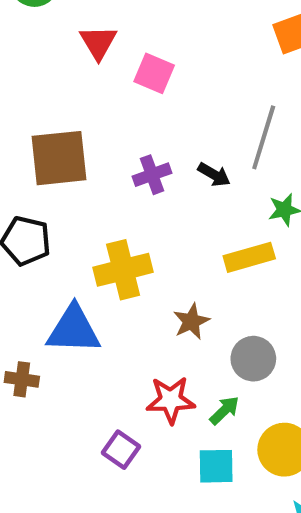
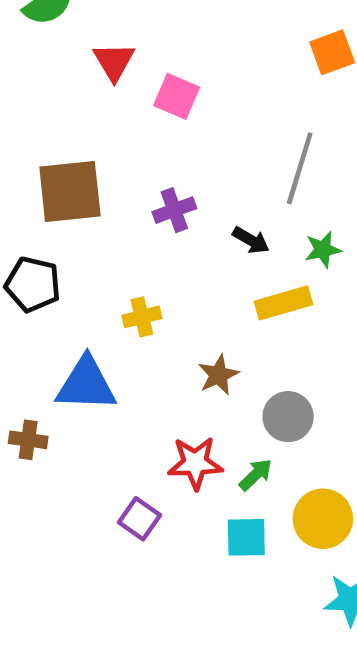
black arrow: (214, 175) -> (251, 240), moved
yellow cross: (123, 270) -> (142, 317), size x0.6

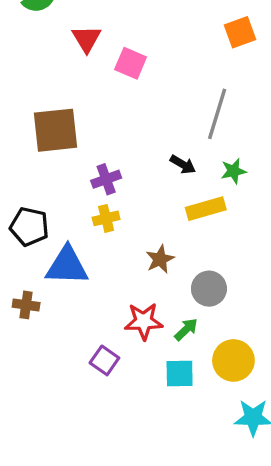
purple cross: (174, 210) -> (106, 179), moved
black pentagon: (33, 284) -> (29, 227), moved

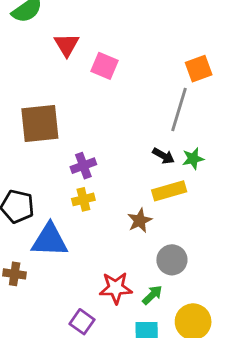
orange square: (240, 32) -> (199, 69), moved
black arrow: (183, 164) -> (164, 156), moved
brown star: (160, 259) -> (140, 220), moved

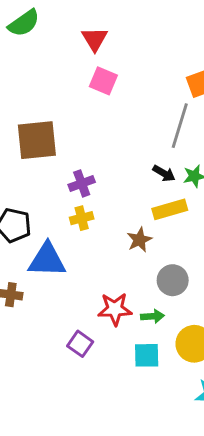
red triangle: (67, 45) -> (95, 39), moved
green arrow: (152, 295) -> (152, 316), turned 40

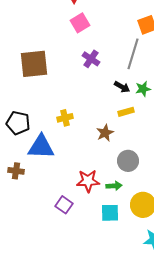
pink square: (103, 81) -> (80, 23), turned 36
purple cross: (82, 183) -> (91, 59), moved, turned -36
yellow rectangle: (170, 209) -> (126, 112), size x0.7

